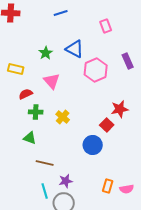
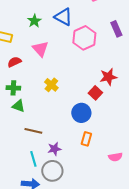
green cross: (36, 112) -> (13, 88), moved
orange rectangle: (108, 186) -> (86, 139), moved

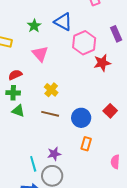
red semicircle: (14, 62) -> (15, 75), moved
red star: (108, 77) -> (102, 63), moved
red square: (95, 93) -> (110, 111), moved
brown line: (33, 131) -> (50, 114), moved
pink semicircle: (115, 157) -> (115, 162), turned 104

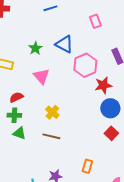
blue circle: (81, 118) -> (110, 108), moved

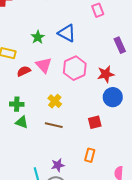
pink hexagon: (85, 65) -> (75, 68), moved
red semicircle: (16, 97) -> (24, 71), moved
red square: (111, 133) -> (95, 122), moved, turned 32

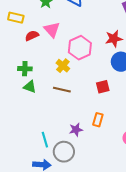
pink hexagon: (75, 68) -> (80, 48), moved
purple star: (58, 165) -> (76, 130), moved

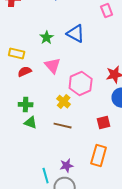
red semicircle: (32, 36) -> (25, 72), moved
orange rectangle: (98, 120) -> (99, 156), size x1.5
purple star: (76, 130) -> (67, 166), moved

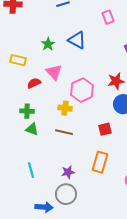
red semicircle: (25, 72) -> (34, 83), moved
yellow cross: (64, 102) -> (65, 108), turned -32
cyan line: (46, 176) -> (31, 170), moved

